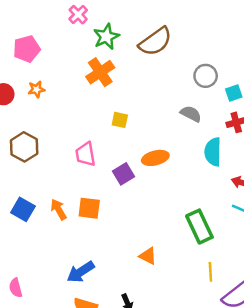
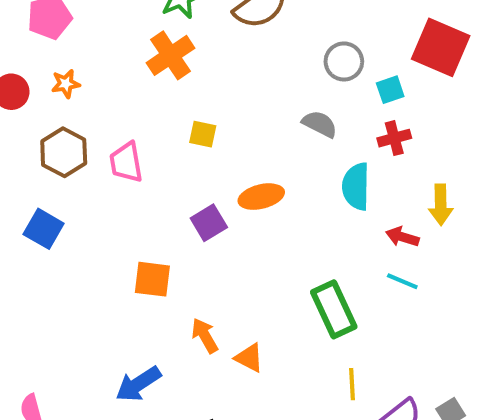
brown hexagon: (24, 147) -> (64, 152), moved
pink trapezoid: (85, 154) -> (126, 162), moved
blue square: (23, 209) -> (44, 229), moved
orange arrow: (59, 209) -> (205, 336), moved

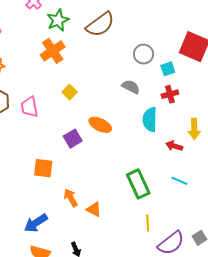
yellow square: (203, 134) -> (70, 92), turned 32
orange ellipse: (261, 197) -> (100, 125), turned 40
cyan line: (402, 281) -> (179, 181), moved

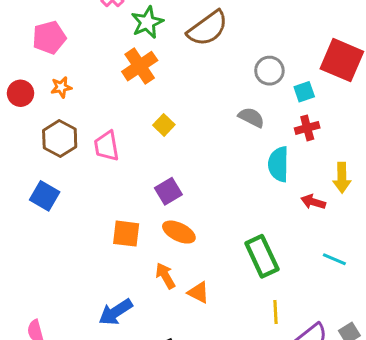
orange ellipse: (100, 125) -> (179, 232), moved
cyan line: (179, 181) -> (334, 259), moved

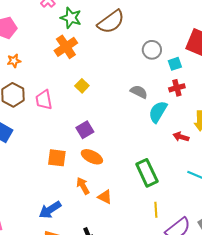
green star: (147, 22) -> (71, 18), turned -30
gray semicircle: (251, 117) -> (139, 92), moved
cyan semicircle: (279, 164) -> (158, 112), turned 30

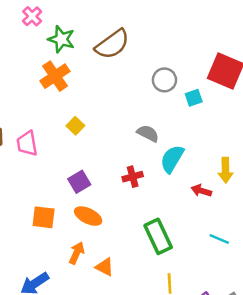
red cross: (177, 88) -> (133, 177), moved
orange arrow: (83, 186) -> (77, 253), turned 54

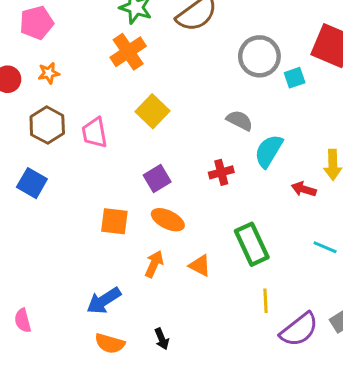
gray circle: (164, 80) -> (259, 56), size x1.4
yellow square: (75, 126) -> (153, 111), size x1.5
orange triangle: (105, 267) -> (200, 266), moved

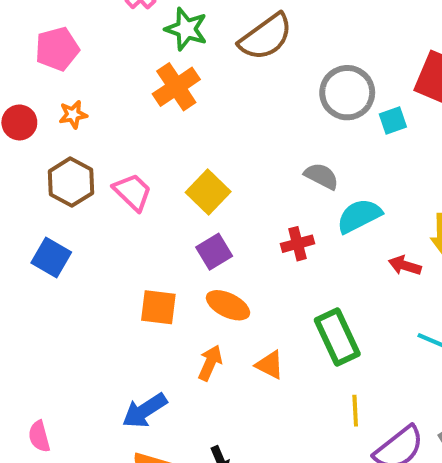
yellow square: (153, 111) -> (208, 192), moved
pink trapezoid: (95, 133) -> (133, 192), turned 144
cyan semicircle: (269, 151) -> (359, 216), turned 32

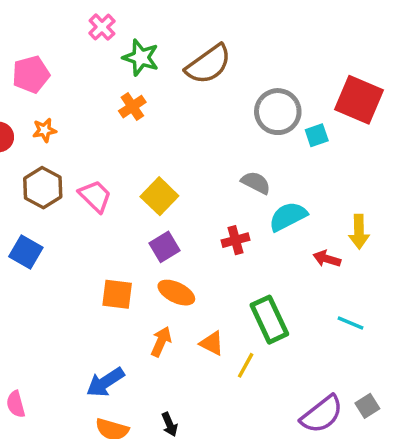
orange cross: (176, 87) -> (132, 107), size x0.7
yellow line: (355, 411) -> (246, 365), moved, turned 32

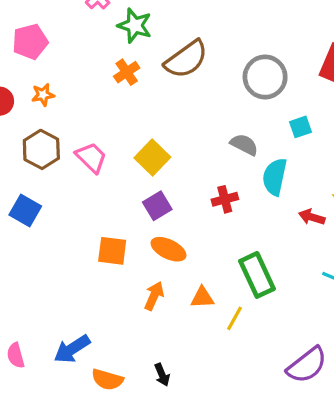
brown semicircle: (208, 64) -> (186, 59), moved
cyan square: (317, 135) -> (300, 127), moved
cyan semicircle: (288, 216) -> (275, 177), turned -51
orange triangle: (212, 343) -> (202, 297), turned -30
blue arrow: (105, 382) -> (72, 349), moved

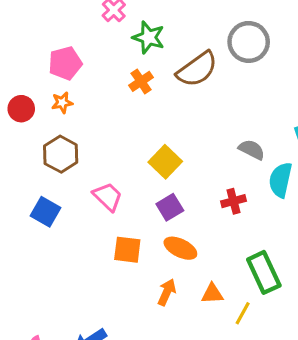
pink pentagon: (30, 42) -> (65, 63), moved
gray circle: (265, 77) -> (249, 42), moved
pink trapezoid: (91, 157) -> (108, 197), moved

